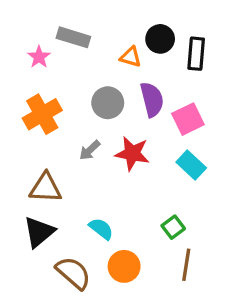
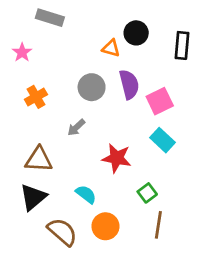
gray rectangle: (73, 37) -> (50, 18), moved
black rectangle: (196, 54) -> (182, 45), moved
pink star: (39, 57) -> (22, 52), moved
orange cross: (42, 114) -> (36, 97), size x0.7
red star: (132, 153) -> (117, 158), moved

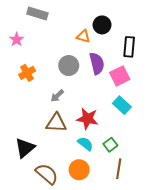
black rectangle: (182, 45) -> (129, 47), moved
brown triangle: (39, 160) -> (56, 123), moved
cyan semicircle: (86, 194) -> (85, 144), moved

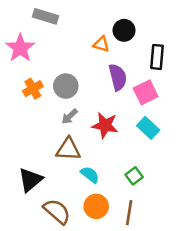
pink star: (17, 40) -> (20, 48), size x1.6
gray circle: (69, 66) -> (66, 86), moved
red star: (87, 119) -> (105, 125), moved
cyan semicircle: (85, 144) -> (90, 175), moved
brown line: (119, 169) -> (129, 213), moved

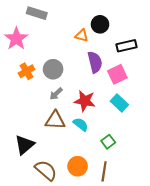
black rectangle: (157, 57) -> (127, 46), turned 72
cyan semicircle: (90, 175) -> (81, 124), moved

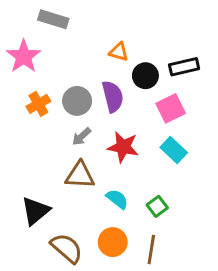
black circle: (100, 24) -> (145, 76), moved
purple semicircle: (95, 62) -> (113, 96), moved
cyan semicircle: (81, 124) -> (117, 199), moved

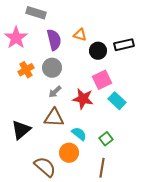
purple semicircle: (113, 96) -> (54, 40), moved
pink square: (171, 108) -> (102, 80), moved
black triangle: (35, 211) -> (21, 130), moved
orange circle: (113, 242) -> (69, 153), moved

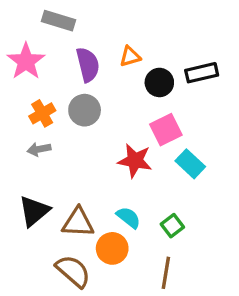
orange triangle: (80, 35) -> (130, 56), turned -32
gray arrow: (55, 92) -> (39, 149), moved, turned 32
brown triangle: (54, 118) -> (78, 222), moved

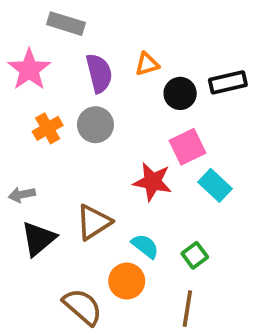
gray arrow: (39, 149) -> (22, 195), moved
brown triangle: (78, 222) -> (94, 222), moved, turned -36

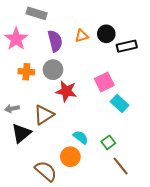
black circle: (180, 93) -> (106, 34), moved
orange cross: (48, 128) -> (26, 72), turned 35
red star: (152, 182) -> (66, 91), moved
brown triangle: (94, 222) -> (44, 115), moved
brown line: (187, 309) -> (121, 166), moved, turned -48

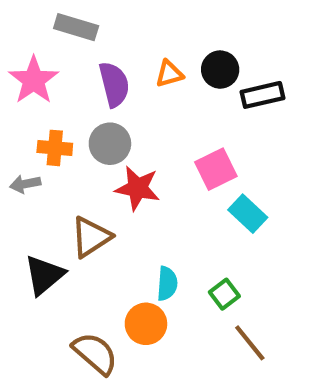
gray arrow: (12, 109) -> (25, 184), moved
cyan semicircle: (81, 137) -> (167, 284), turned 56

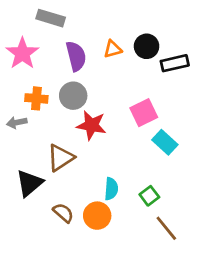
brown semicircle: (95, 353) -> (63, 213), moved, size x0.7

